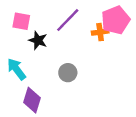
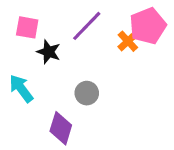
orange cross: (100, 32) -> (128, 41), turned -35
purple diamond: (32, 100) -> (61, 128), moved

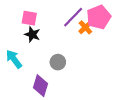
purple line: (87, 26) -> (73, 17), moved
pink square: (27, 27) -> (29, 18), moved

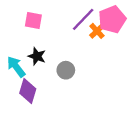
black star: (32, 35) -> (37, 56), moved
purple diamond: (40, 86) -> (28, 91), moved

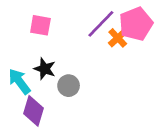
gray circle: (66, 70) -> (69, 86), moved

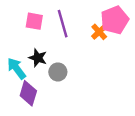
purple line: (101, 24) -> (63, 24), moved, turned -60

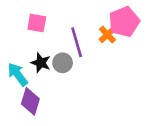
purple line: (63, 24) -> (77, 42), moved
gray circle: (58, 72) -> (63, 63), moved

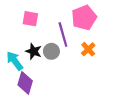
pink pentagon: (124, 22) -> (84, 18), moved
orange cross: (107, 35) -> (88, 49), moved

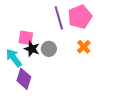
pink square: (30, 19) -> (26, 38), moved
purple line: (63, 35) -> (59, 18), moved

